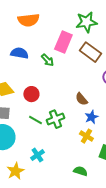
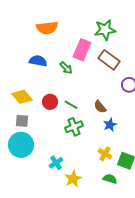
green line: (35, 120) -> (71, 105), moved
yellow cross: (86, 136) -> (105, 154), moved
yellow star: (15, 171) -> (73, 179), moved
green semicircle: (80, 171) -> (110, 179), moved

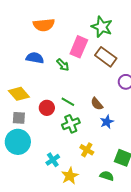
green star: (105, 30) -> (102, 27), turned 30
red circle: (50, 102) -> (47, 108), moved
yellow cross: (105, 154) -> (87, 150), moved

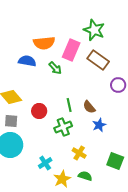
orange semicircle: (44, 25) -> (44, 43), moved
green line: (68, 102) -> (69, 105), moved, turned 48
green semicircle: (107, 176) -> (85, 176), moved

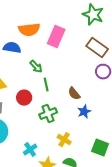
green star: (94, 30) -> (93, 15), moved
brown rectangle: (98, 60) -> (97, 48), moved
green arrow: (55, 68) -> (36, 67), moved
green line: (69, 105) -> (46, 85), moved

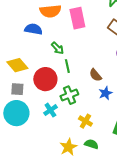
pink rectangle: (56, 37) -> (77, 18), turned -35
red circle: (24, 98) -> (45, 79), size x1.5
cyan cross: (30, 150) -> (50, 110), moved

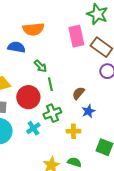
pink rectangle: (77, 18) -> (76, 36), moved
brown semicircle: (95, 75) -> (78, 93), turned 80
yellow cross: (85, 121) -> (73, 131), moved, turned -32

